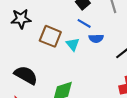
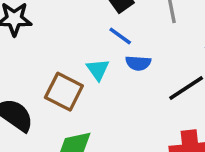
brown square: (50, 36) -> (64, 92), moved

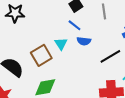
brown square: (64, 92) -> (41, 55), turned 30

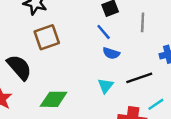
cyan triangle: (61, 44) -> (106, 86), moved
brown square: (41, 55) -> (47, 37), moved

